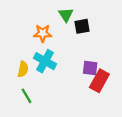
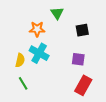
black square: (82, 26) -> (82, 30), moved
red rectangle: (99, 81) -> (83, 85), moved

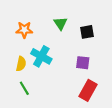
green triangle: (57, 13) -> (60, 23), moved
orange star: (37, 29) -> (24, 30), moved

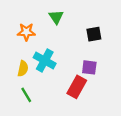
green triangle: (60, 23) -> (56, 17), moved
red rectangle: (88, 90) -> (77, 87), moved

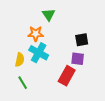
orange star: (26, 32) -> (36, 34), moved
black square: (94, 34) -> (82, 40), moved

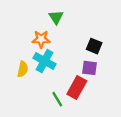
black square: (82, 40) -> (94, 46), turned 32
green line: (23, 83) -> (57, 99), moved

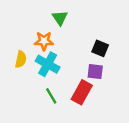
yellow semicircle: (23, 69) -> (21, 59), moved
green line: (57, 99) -> (51, 96), moved

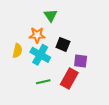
black square: (100, 48) -> (63, 44), moved
green line: (51, 96) -> (43, 82), turned -72

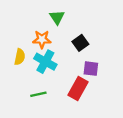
black square: (63, 44) -> (80, 43), moved, turned 32
green line: (43, 82) -> (38, 94), moved

